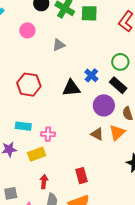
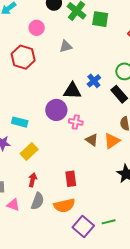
red hexagon: (29, 85) -> (23, 57), moved
purple circle: (104, 105) -> (56, 110), moved
pink cross: (48, 134) -> (76, 122), moved
yellow rectangle: (37, 154) -> (29, 152), turned -30

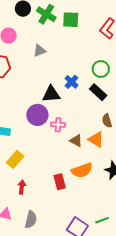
orange triangle: (112, 141) -> (96, 139), turned -48
gray semicircle: (38, 201) -> (31, 220), moved
orange semicircle: (64, 205) -> (82, 170), moved

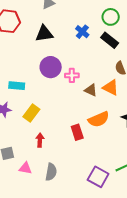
black triangle: (51, 94) -> (44, 34), moved

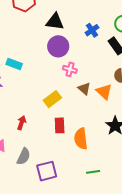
purple circle: (51, 67) -> (58, 46), moved
yellow rectangle: (31, 113) -> (52, 99), moved
orange semicircle: (99, 119) -> (81, 139), moved, turned 90
purple square: (98, 177) -> (47, 171), moved, turned 30

